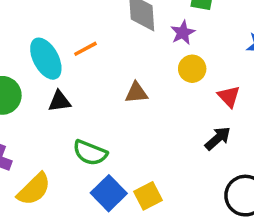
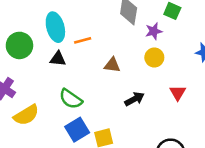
orange line: (85, 49) -> (83, 40), moved
red triangle: (229, 96) -> (178, 93), moved
black arrow: (218, 138) -> (134, 99), moved

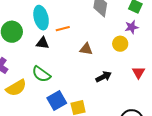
purple star: (154, 31) -> (132, 27), moved
green semicircle: (71, 99) -> (41, 74), moved

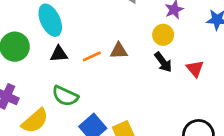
orange line: (63, 29) -> (92, 56), moved
black arrow: (104, 77) -> (163, 62), moved, turned 91

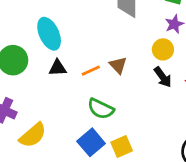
brown triangle: (119, 51) -> (118, 65), turned 48
green semicircle: (65, 96) -> (101, 109), moved

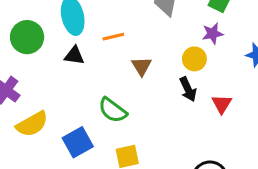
orange line: (91, 71) -> (113, 37), moved
blue square: (91, 142) -> (78, 142), moved

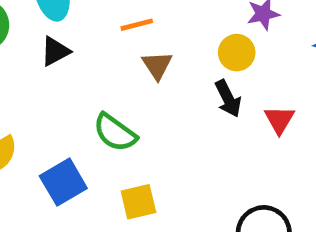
orange line: (113, 37) -> (137, 25), moved
black triangle: (74, 56) -> (55, 51), turned -35

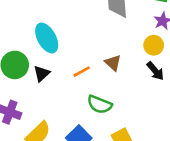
orange line: (137, 25) -> (82, 72), moved
black triangle: (55, 51) -> (42, 74), moved

